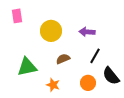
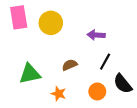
pink rectangle: (17, 16) -> (19, 17), size x1.5
yellow circle: (51, 31) -> (51, 23), moved

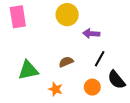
yellow circle: (51, 23) -> (67, 15), moved

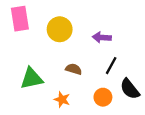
yellow circle: (67, 15) -> (60, 29), moved
brown semicircle: (66, 62) -> (74, 69), turned 40

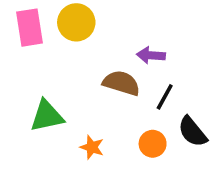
yellow circle: (60, 29) -> (76, 22), moved
brown semicircle: (74, 69) -> (121, 83), moved, size x1.5

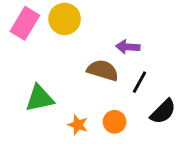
pink rectangle: (29, 28) -> (25, 23), turned 40
black semicircle: (192, 132) -> (163, 112), turned -96
orange circle: (153, 144) -> (115, 122), moved

